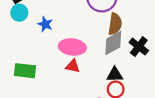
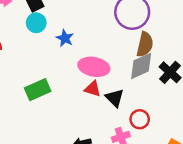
green rectangle: (25, 71) -> (38, 90), turned -35
black triangle: (115, 75) -> (115, 98), moved, turned 42

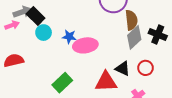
pink ellipse: (94, 67) -> (85, 45), moved
red triangle: (93, 89) -> (106, 82), moved, size x1.6
red circle: (140, 119) -> (146, 68), moved

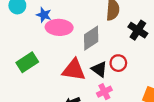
gray diamond: (134, 37) -> (91, 38), moved
black triangle: (123, 69) -> (99, 69), moved

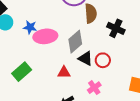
black triangle: (99, 69) -> (85, 58), moved
red triangle: (74, 70) -> (64, 72), size x0.6

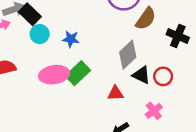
brown semicircle: (91, 13) -> (146, 19), turned 42
pink ellipse: (45, 36) -> (54, 75), moved
green rectangle: (22, 72) -> (78, 73), moved

